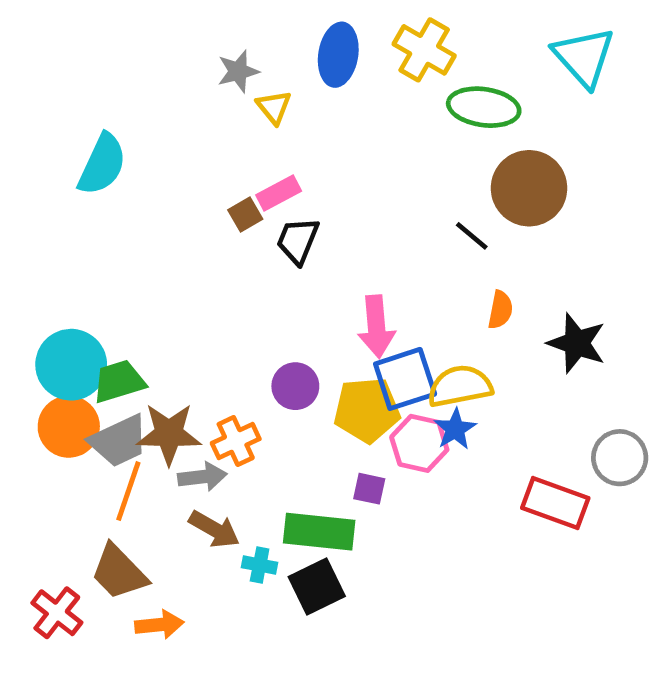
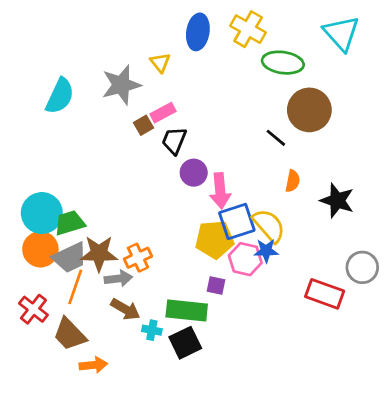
gray star: (238, 71) -> (121, 85), moved, size x1.6
purple circle: (295, 386) -> (194, 173), moved
yellow semicircle: (460, 386) -> (269, 226), turned 60
blue star: (455, 429) -> (266, 251), turned 30
red cross: (57, 613) -> (33, 309), moved

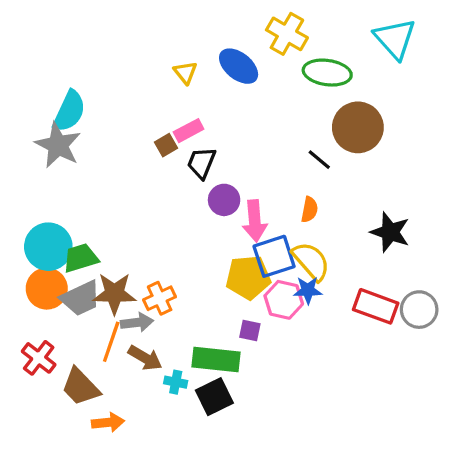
blue ellipse: (198, 32) -> (239, 66), moved, turned -60
gray star: (121, 85) -> (58, 145), moved, turned -30
orange semicircle: (293, 181) -> (309, 210), moved
orange line: (75, 287) -> (111, 342), moved
red rectangle: (325, 294) -> (376, 306), moved

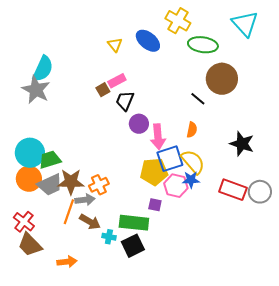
brown trapezoid: (81, 387) -> (30, 245), moved

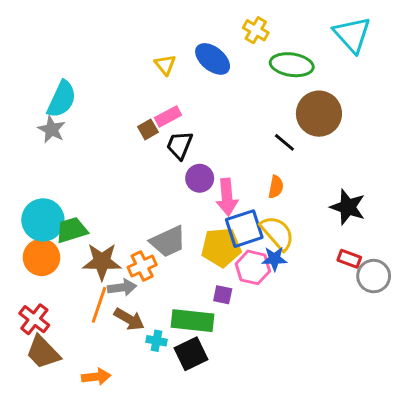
yellow cross: (178, 21) -> (256, 30), size x0.7
gray star: (36, 90) -> (52, 129), size x0.7
gray trapezoid: (50, 185) -> (168, 242), moved
red rectangle: (233, 190) -> (349, 259), moved, size x0.6

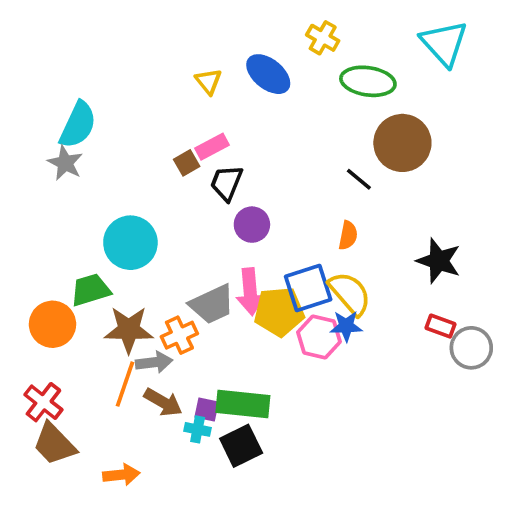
pink arrow: (227, 197) -> (250, 292), moved
cyan circle: (43, 220) -> (130, 243), moved
purple square: (223, 295) -> (207, 409), moved

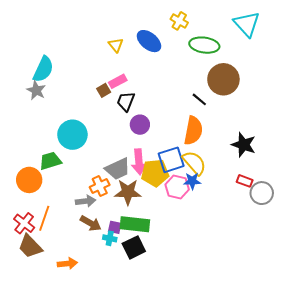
orange semicircle: (348, 235) -> (193, 131), size x1.8
brown star: (129, 330) -> (128, 192), moved
orange line: (125, 384) -> (44, 218), moved

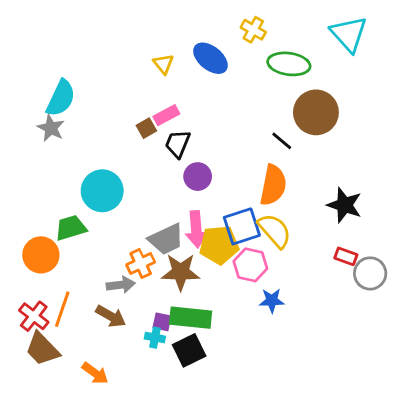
blue star: (192, 181) -> (272, 301), moved
brown arrow: (91, 223) -> (111, 316), moved
orange arrow: (67, 264) -> (95, 373), turned 42

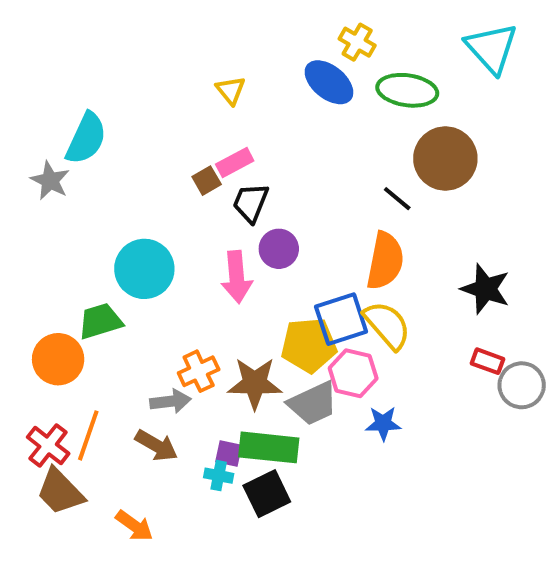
blue ellipse: (210, 58) -> (329, 82), moved
gray star: (51, 128) -> (50, 181), moved
pink arrow: (196, 229) -> (237, 277), moved
gray trapezoid: (166, 239) -> (313, 403), moved

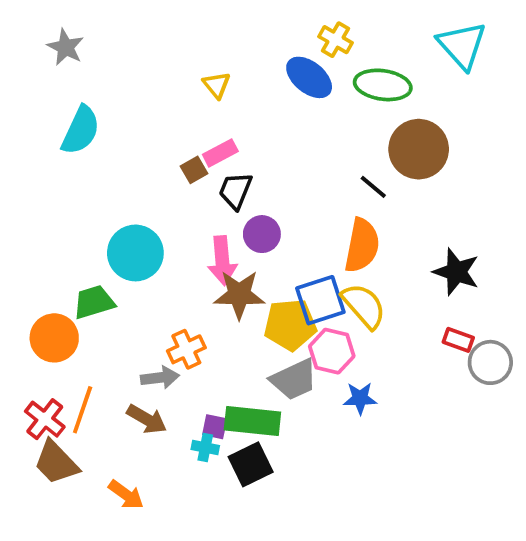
gray star: (50, 181) -> (66, 47), moved
brown star: (255, 383) -> (239, 295), moved

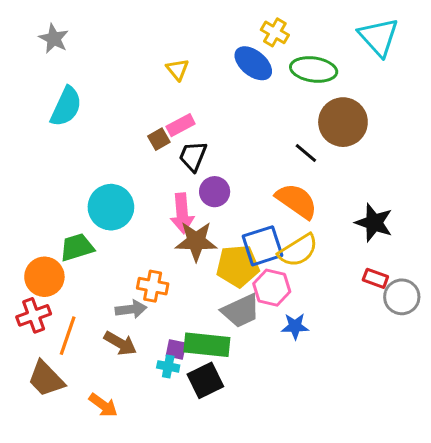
orange semicircle: (362, 245) -> (297, 201), turned -66
yellow semicircle: (364, 306) -> (298, 250), turned 99
orange cross: (186, 349) -> (153, 286), turned 36
red cross: (45, 419) -> (34, 315), moved, turned 32

